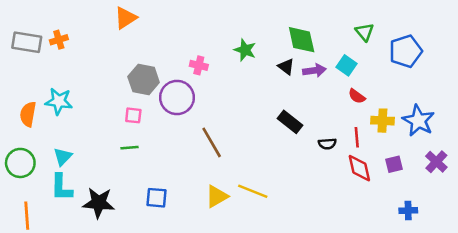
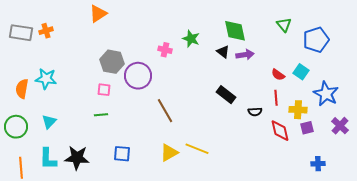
pink cross: (199, 65) -> (165, 50), moved
cyan square: (347, 65) -> (301, 72), moved
yellow cross: (382, 121) -> (298, 110), moved
red line: (357, 137) -> (276, 98), moved
cyan L-shape: (61, 187) -> (48, 159), moved

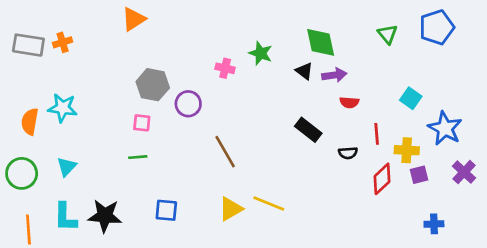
blue pentagon: (316, 40) -> (437, 27), moved
red semicircle: (278, 75) -> (349, 102), moved, turned -32
purple circle: (138, 76) -> (188, 104), size x0.7
red diamond: (280, 131) -> (382, 179), turned 60

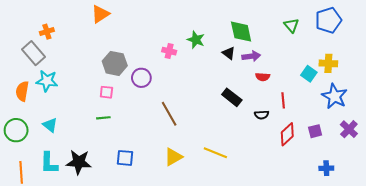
gray rectangle: (28, 45) -> (34, 53), moved, turned 40
yellow cross: (407, 150) -> (328, 63), moved
cyan triangle: (67, 167) -> (50, 125), turned -35
yellow line: (269, 203) -> (215, 153), moved

